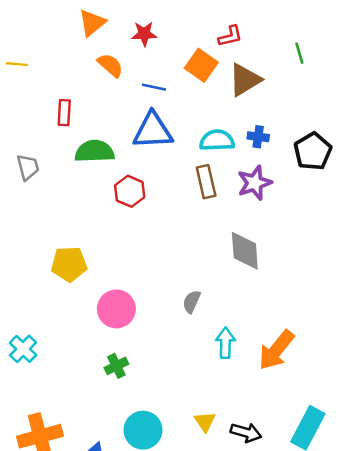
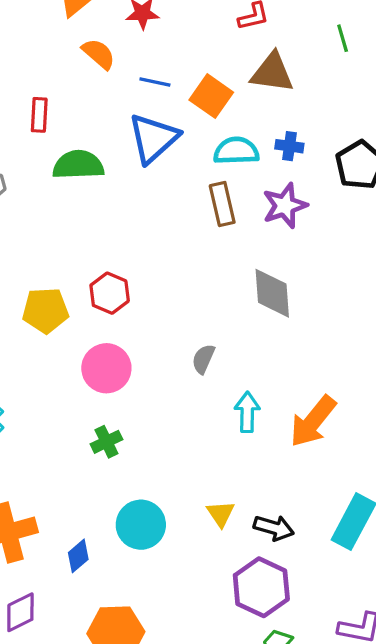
orange square: (201, 65) -> (211, 96), moved
brown triangle: (245, 80) -> (272, 73), turned 39
blue triangle: (153, 131) -> (153, 138), turned -39
red hexagon: (130, 191) -> (110, 293), moved

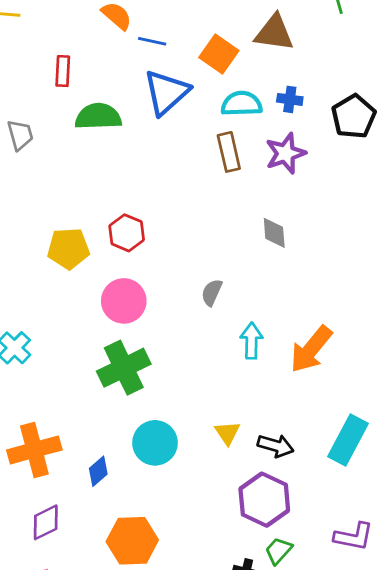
blue line: (155, 82) -> (152, 41), moved
gray diamond: (272, 293) -> (274, 233), size x0.7
green cross: (106, 442) -> (124, 368), size x1.8

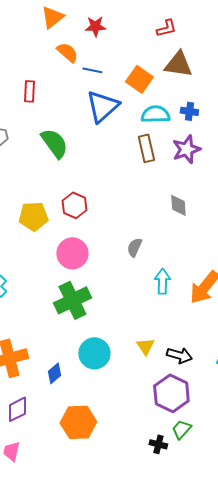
green semicircle: (98, 116) -> (54, 143), moved, turned 56

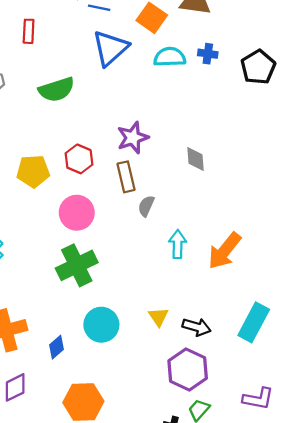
green semicircle: (54, 143) -> (57, 89), turned 108
brown rectangle: (146, 148) -> (126, 177), moved
purple star: (186, 149) -> (133, 138), moved

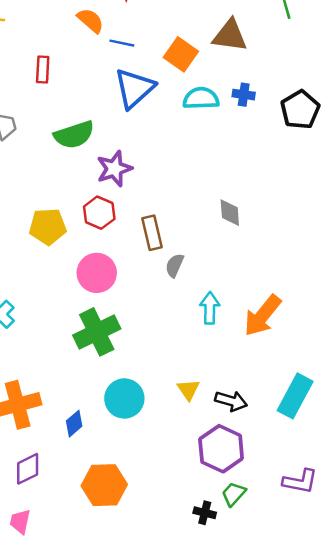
purple star: (133, 138) -> (114, 169), moved

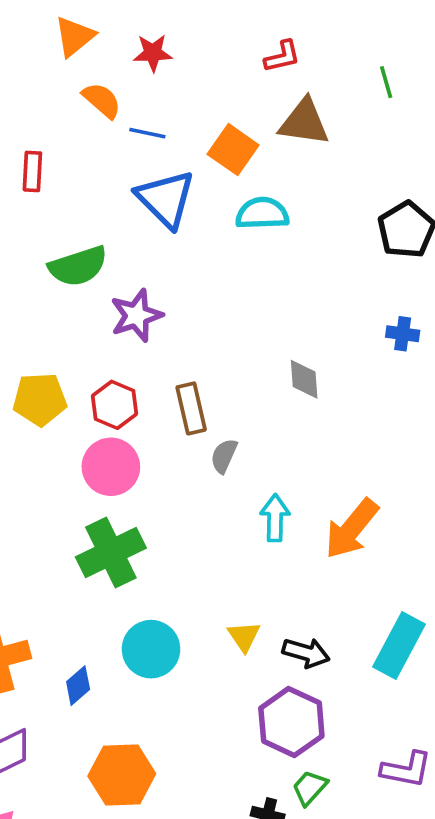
blue triangle: (134, 88) -> (166, 199), turned -33
blue cross: (244, 95) -> (403, 334), moved
red hexagon: (99, 213) -> (115, 405), moved

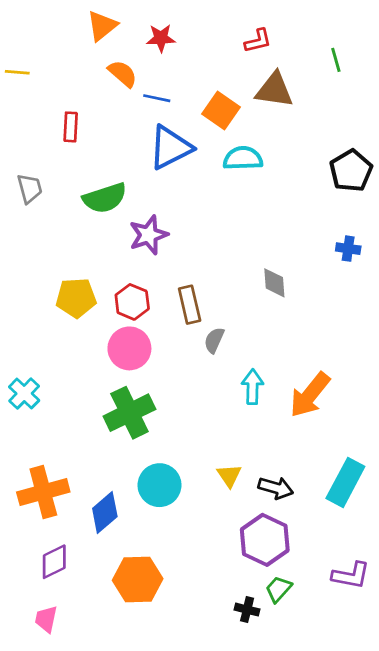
blue triangle: (166, 199) -> (170, 147), turned 48
blue diamond: (78, 686) -> (105, 512), size x1.4

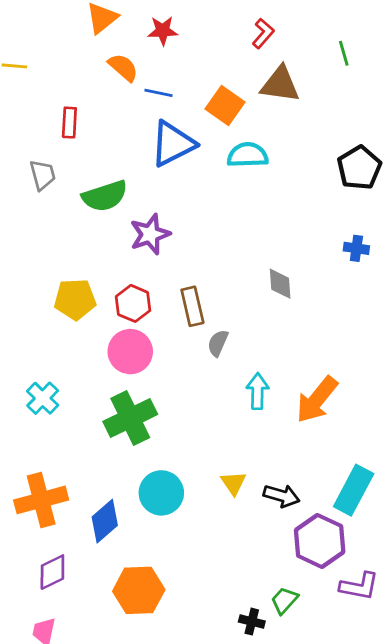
red L-shape: (258, 41) -> (263, 33), turned -36
gray trapezoid: (30, 188) -> (43, 175), moved
cyan cross: (24, 394) -> (43, 398), moved
purple hexagon: (265, 540) -> (320, 541), moved

